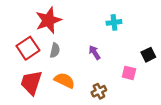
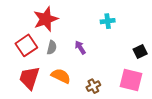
purple arrow: (95, 52) -> (80, 47), moved
pink square: (129, 73) -> (131, 80), moved, size x1.6

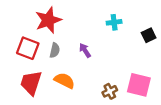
red square: (26, 45) -> (28, 48), turned -35
black square: (140, 52) -> (149, 35), moved
brown cross: (93, 86) -> (110, 91), moved

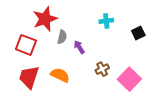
gray semicircle: (55, 50) -> (62, 37), moved
pink square: (139, 85) -> (129, 79), turned 30
brown cross: (110, 91) -> (102, 69), moved

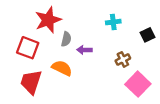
purple arrow: (79, 47) -> (84, 50), turned -56
brown cross: (102, 69) -> (123, 59), moved
orange semicircle: (60, 75) -> (62, 68), moved

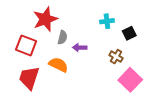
black square: (147, 35) -> (129, 33), moved
brown cross: (123, 59) -> (116, 57), turned -32

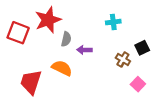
black square: (129, 33) -> (142, 48), moved
red square: (26, 45) -> (18, 33), moved
pink square: (130, 80) -> (138, 84), size x0.6

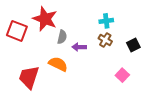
red star: (48, 20) -> (45, 19), turned -30
brown cross: (123, 59) -> (105, 40), moved
pink square: (138, 84) -> (122, 75), moved

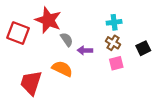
gray semicircle: (62, 37) -> (67, 40), turned -48
pink square: (122, 75) -> (116, 63), moved, turned 32

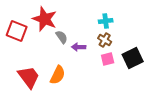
black square: (143, 48) -> (133, 58), moved, size x1.5
orange semicircle: (62, 69) -> (58, 75), moved, turned 90
red trapezoid: (31, 83) -> (29, 77), turned 125

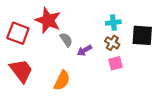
purple arrow: (79, 47) -> (84, 50), turned -32
black square: (133, 58) -> (142, 35), moved, turned 30
red trapezoid: (29, 77) -> (21, 71), moved

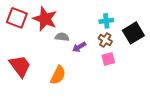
red square: (18, 33) -> (17, 18), moved
black square: (142, 35) -> (133, 33), turned -35
gray semicircle: (66, 40) -> (62, 37), turned -48

